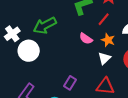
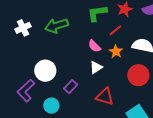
white circle: (29, 51) -> (45, 71), moved
white triangle: (104, 58) -> (96, 67), moved

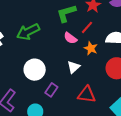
pink semicircle: (94, 46) -> (70, 38), moved
white circle: (45, 71) -> (35, 70), moved

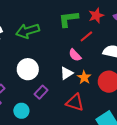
pink semicircle: (70, 38) -> (75, 55), moved
orange star: (91, 48) -> (84, 77), moved

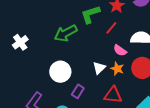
green arrow: (28, 31) -> (66, 33), moved
pink semicircle: (75, 55) -> (120, 50), moved

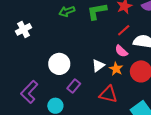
red line: (111, 28) -> (124, 30), moved
green arrow: (66, 33) -> (67, 11), moved, size x0.7

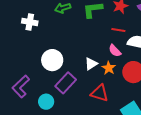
white cross: (24, 29) -> (30, 22), moved, turned 35
red line: (124, 30) -> (118, 30), turned 48
purple rectangle: (74, 86) -> (66, 83), size x1.5

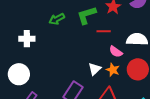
red line: (118, 30) -> (104, 31), moved
white circle: (52, 60) -> (19, 74), moved

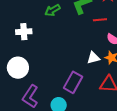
white triangle: (95, 69) -> (93, 58), turned 32

